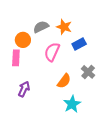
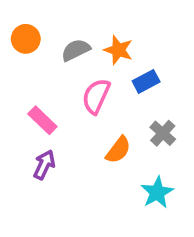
orange circle: (23, 40) -> (26, 39), moved
pink rectangle: (16, 58) -> (42, 120), moved, turned -49
cyan star: (72, 104) -> (157, 192), moved

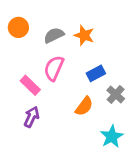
blue rectangle: (146, 81) -> (96, 73), moved
pink semicircle: (96, 96) -> (54, 68), moved

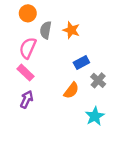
orange circle: (18, 27) -> (28, 13), moved
gray semicircle: (54, 35) -> (46, 30), turned -54
pink semicircle: (54, 68) -> (28, 48), moved

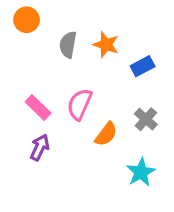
orange circle: (28, 13) -> (27, 20), moved
pink semicircle: (28, 48) -> (80, 104), moved
blue rectangle: (81, 63) -> (143, 66), moved

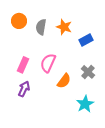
orange circle: (27, 20) -> (19, 21), moved
pink rectangle: (38, 108) -> (23, 65), turned 70

